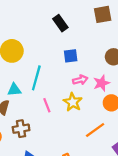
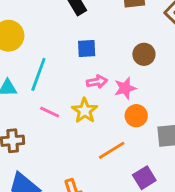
pink line: (47, 105) -> (50, 112), turned -48

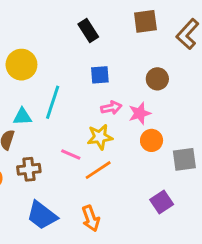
yellow star: (85, 111) -> (100, 137), turned 30
pink line: (50, 112) -> (71, 154), moved
orange line: (112, 150) -> (98, 170), moved

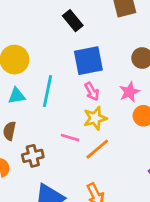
blue square: (100, 75) -> (88, 61), size x1.6
pink arrow: (111, 108) -> (92, 91), moved, turned 78
cyan triangle: (22, 117) -> (17, 96), moved

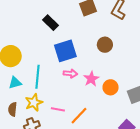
pink arrow: (92, 91) -> (70, 73), turned -48
pink star: (129, 92) -> (91, 79), moved
yellow star: (95, 118) -> (34, 102), moved

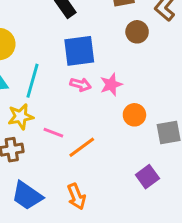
brown circle: (105, 45) -> (137, 32), moved
pink star: (91, 79) -> (111, 85), moved

